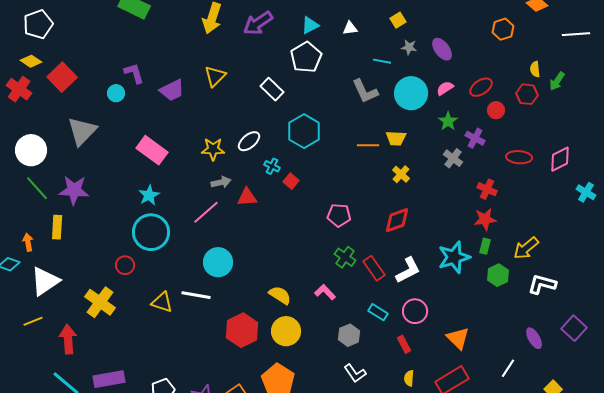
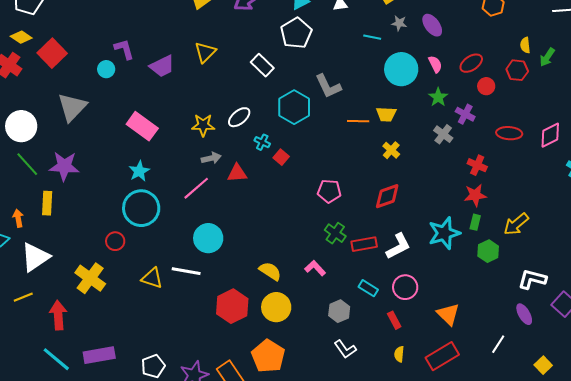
pink semicircle: (445, 88) -> (435, 64), turned 96
gray L-shape: (365, 91) -> (328, 86), moved
red rectangle: (374, 268) -> (364, 244), turned -65
white L-shape: (542, 284) -> (532, 279), moved

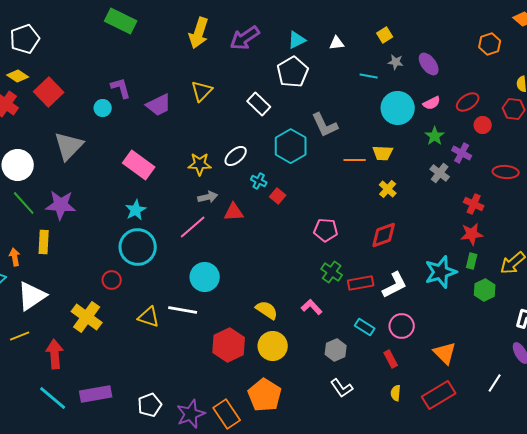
pink semicircle: (435, 64) -> (432, 103), turned 90

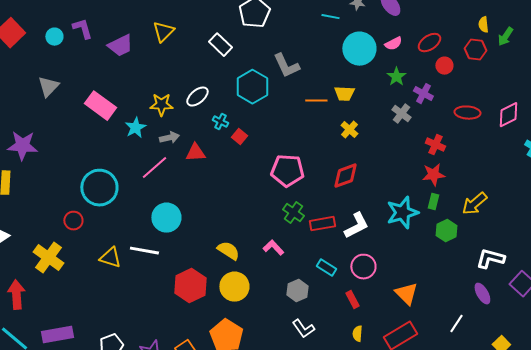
cyan circle: (103, 108) -> (54, 37), moved
gray triangle: (69, 146) -> (48, 87), moved, size x0.7
cyan star: (136, 210) -> (135, 128), moved
pink pentagon: (326, 230) -> (287, 171), size x1.4

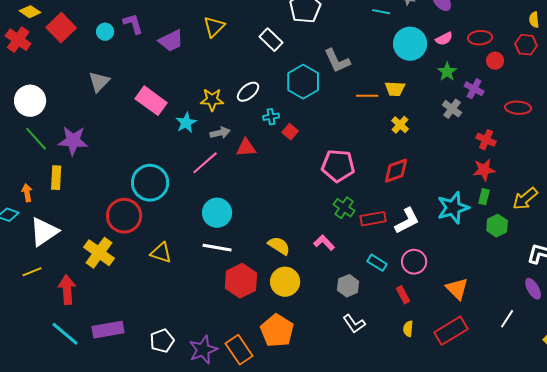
red ellipse: (429, 43) -> (480, 38), turned 30
cyan cross: (220, 122) -> (271, 117), turned -35
red circle: (73, 221) -> (124, 216), size x1.8
white line: (144, 251) -> (217, 248), moved

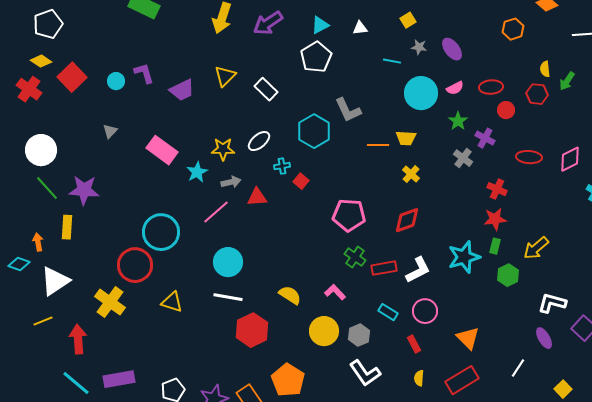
white rectangle: (271, 40) -> (266, 89), moved
gray triangle: (99, 82) -> (110, 131), size x0.7
yellow circle: (285, 282) -> (324, 331), moved
white L-shape: (354, 324) -> (365, 373), size x1.4

